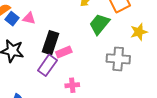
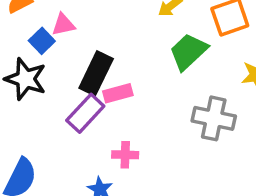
pink triangle: (29, 18) -> (63, 25), turned -32
blue square: (12, 19) -> (42, 41), moved

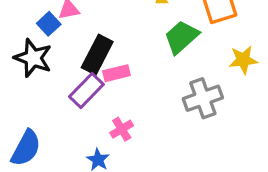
gray cross: (214, 118) -> (203, 98), turned -33
pink cross: (125, 155) -> (122, 129), turned -35

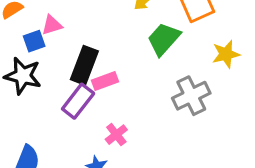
blue square: (49, 24) -> (34, 41), turned 30

